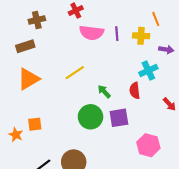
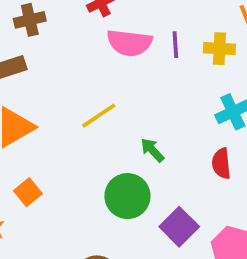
red semicircle: (135, 90) -> (221, 164), moved
purple square: (119, 118) -> (179, 227), moved, turned -36
orange square: (35, 124) -> (28, 192), moved, turned -32

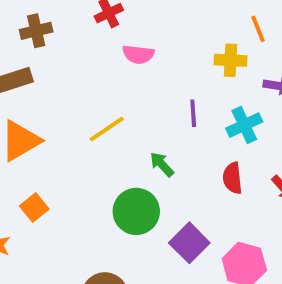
pink semicircle: (129, 43) -> (138, 54), size x0.7
purple line: (175, 45) -> (193, 113), moved

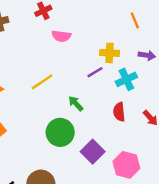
yellow cross: (231, 60) -> (110, 53), moved
purple line: (193, 113) -> (95, 72), turned 63

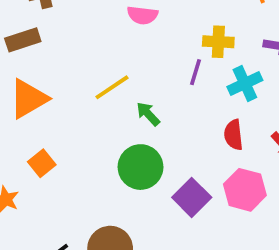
purple line: (95, 72) -> (196, 72), turned -42
green arrow: (76, 103) -> (148, 114), moved
pink hexagon: (126, 165) -> (245, 190), moved

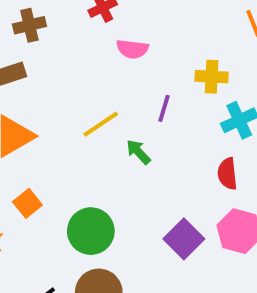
purple line: (196, 72) -> (164, 108), moved
green circle: (140, 167) -> (91, 231), moved

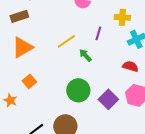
red semicircle: (227, 174) -> (130, 66), turned 112
green circle: (91, 231) -> (78, 90), moved

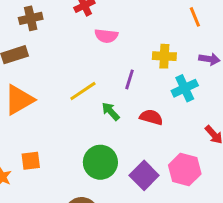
red semicircle: (130, 66) -> (151, 117), moved
orange square: (29, 81) -> (31, 161), moved, turned 32

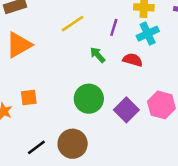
cyan cross: (185, 88) -> (148, 34), moved
yellow line: (83, 91) -> (73, 24), moved

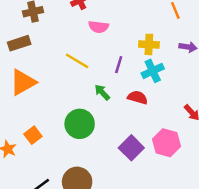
yellow line: (73, 24) -> (77, 61), turned 65
orange square: (29, 97) -> (33, 135), turned -30
green circle: (89, 99) -> (80, 124), moved

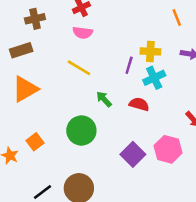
pink semicircle: (99, 27) -> (83, 33), moved
purple line: (119, 65) -> (129, 65), moved

